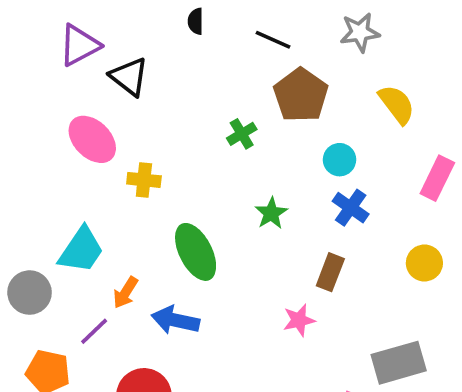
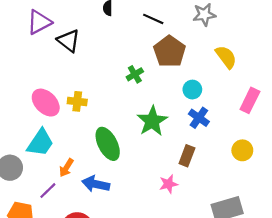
pink ellipse: (92, 139) -> (46, 103), moved
green star: (271, 213) -> (152, 121), size x1.6

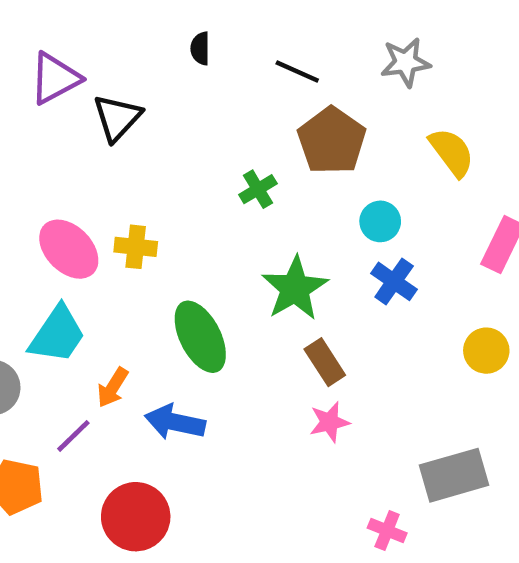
black triangle: (69, 41) -> (117, 118), turned 35
brown rectangle: (187, 156) -> (325, 362), moved, turned -54

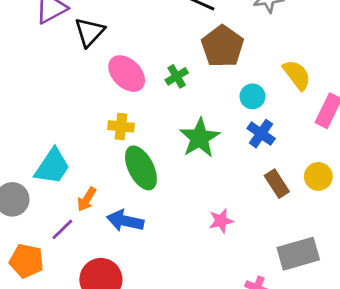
yellow semicircle: (452, 152) -> (297, 75), moved
yellow cross: (136, 247) -> (121, 126), moved
pink ellipse: (69, 249) -> (127, 74), moved
brown rectangle: (325, 362) -> (277, 184), moved

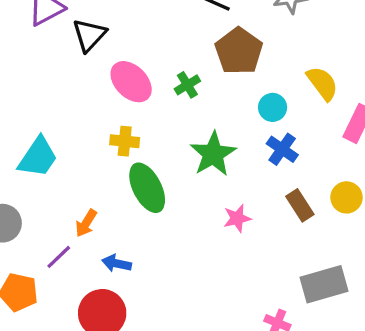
cyan trapezoid: (52, 166) -> (38, 157), moved
blue arrow: (125, 221) -> (117, 263), moved, size x0.7
pink star: (221, 221) -> (237, 218), moved

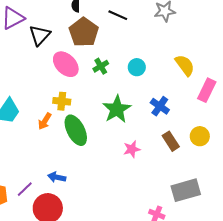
brown pentagon: (239, 51) -> (84, 32), moved
cyan circle: (273, 107) -> (137, 67), moved
orange arrow: (86, 223) -> (45, 121), moved
purple line: (59, 257) -> (25, 189), moved

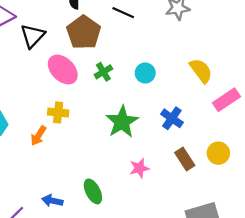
pink rectangle: (207, 90) -> (226, 100), turned 30
green ellipse: (76, 130) -> (93, 191), moved, size x0.7

